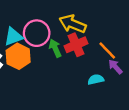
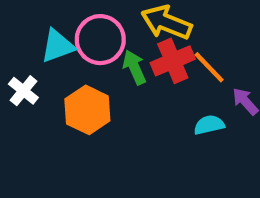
orange line: (107, 51) -> (209, 67), moved
orange hexagon: (18, 56) -> (87, 110), moved

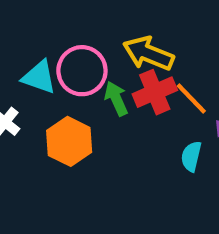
cyan triangle: (58, 46) -> (39, 77), turned 39
cyan semicircle: (209, 125) -> (191, 156), turned -64

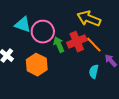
yellow arrow: (148, 54) -> (89, 19), moved
cyan triangle: (39, 77) -> (23, 25), moved

